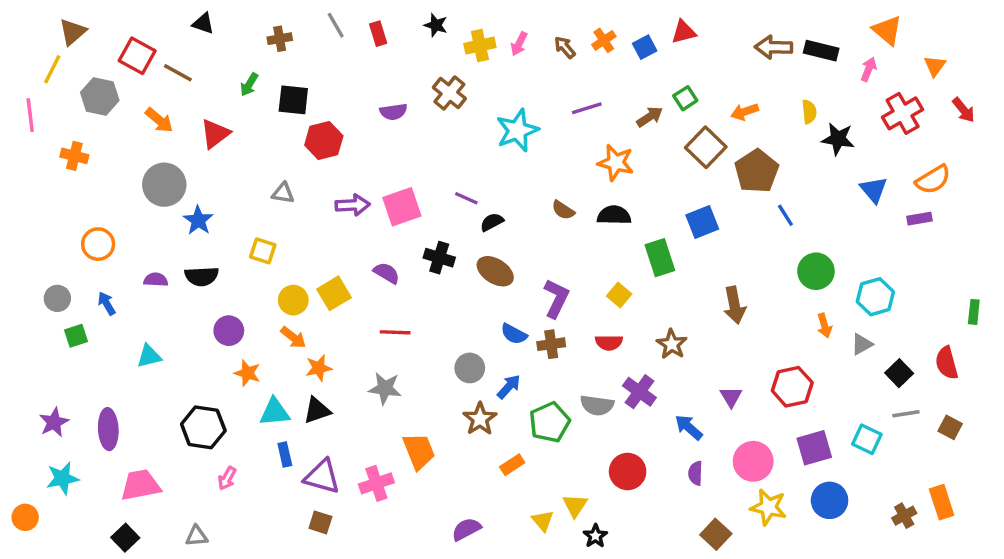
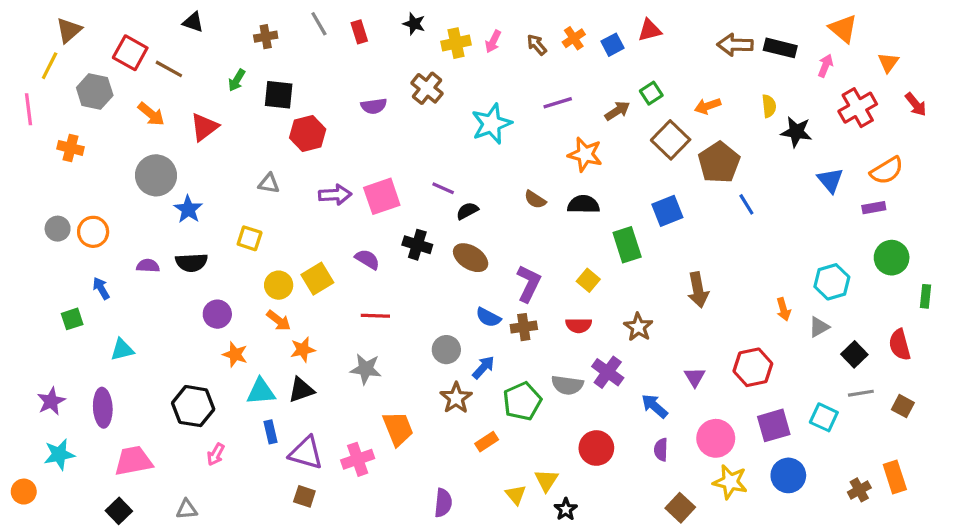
green circle: (816, 271) -> (892, 258), moved
gray circle: (57, 298) -> (58, 229), moved
cyan triangle: (149, 356) -> (122, 350), moved
purple semicircle: (466, 529) -> (443, 503), turned 124

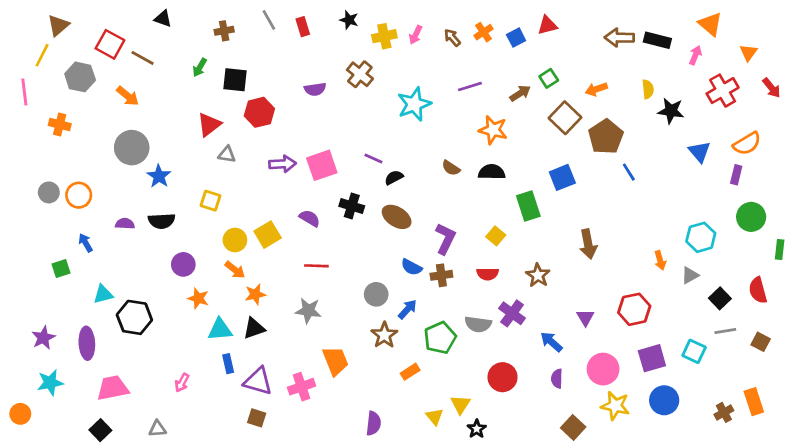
red triangle: (204, 127) -> (209, 125), moved
purple rectangle: (874, 208) -> (736, 175), turned -66
black hexagon: (193, 406) -> (134, 317), moved

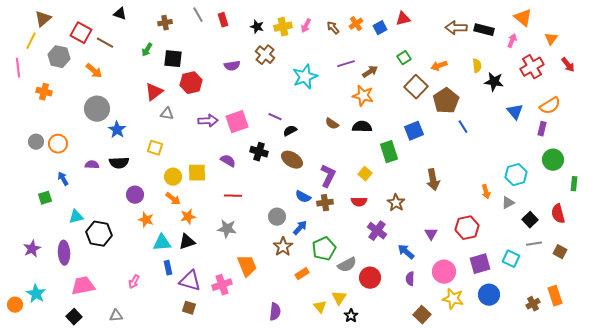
black star: (349, 20) -> (257, 27), moved
brown arrow: (520, 93) -> (370, 72), moved
yellow square: (268, 235) -> (197, 173), turned 30
gray semicircle: (478, 324) -> (347, 265), moved, turned -36
cyan star: (50, 383) -> (36, 294), moved, turned -30

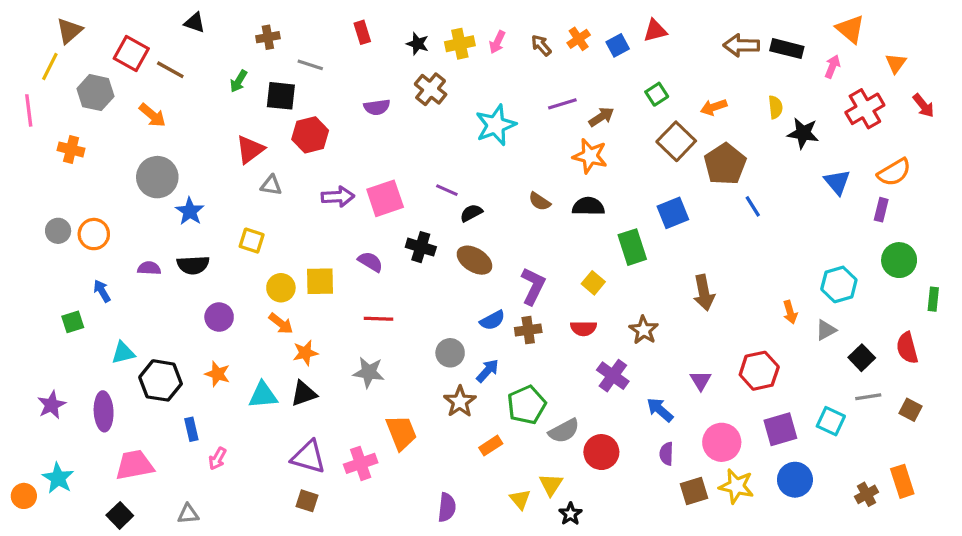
gray line: (198, 15) -> (310, 65), moved, turned -42
blue semicircle: (303, 197) -> (492, 320), turned -56
orange star: (146, 220) -> (217, 374), moved
blue rectangle: (168, 268) -> (191, 429), moved
brown square: (422, 315) -> (694, 491), moved, turned 30

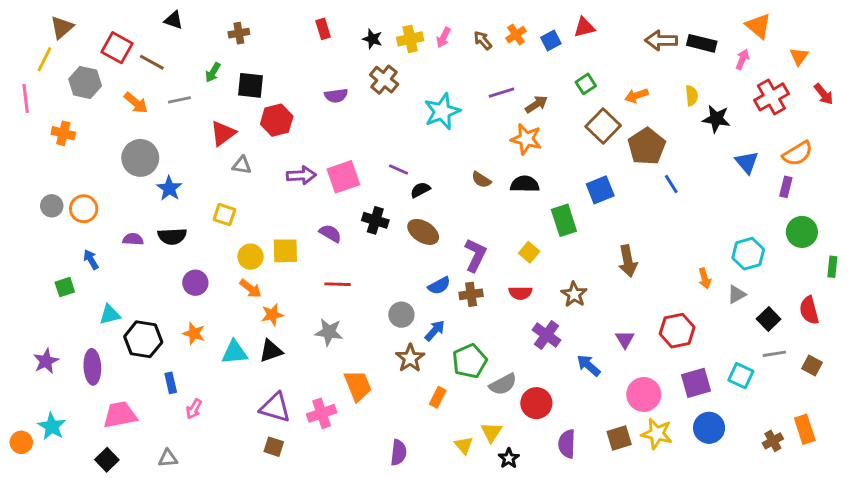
gray line: (310, 65) -> (179, 100), moved, turned -30
orange rectangle: (491, 446) -> (438, 397), turned -30
purple semicircle: (666, 454) -> (567, 444), moved, size x1.4

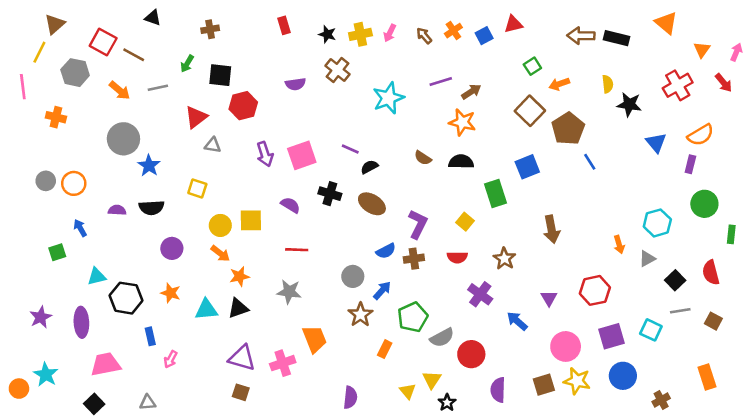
pink arrow: (742, 59) -> (736, 52), moved
green square: (586, 84) -> (532, 66), moved
purple arrow: (301, 175) -> (265, 154), turned 75
brown cross: (773, 441) -> (661, 400), moved

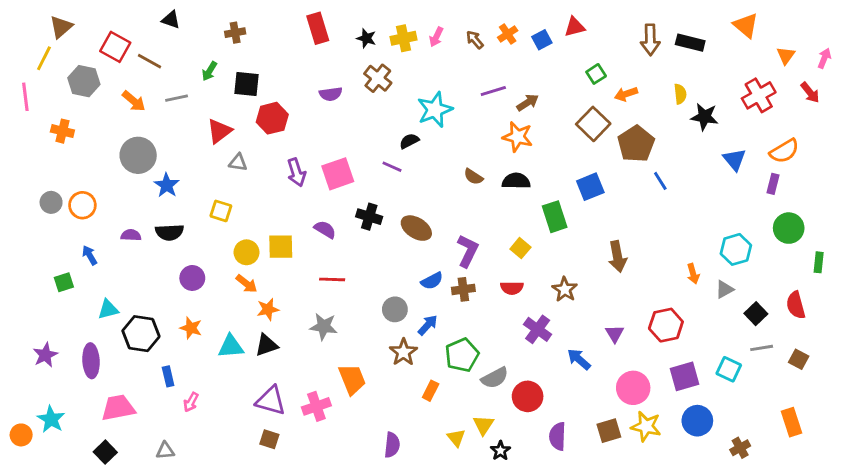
red rectangle: (284, 25) -> (318, 28), size x1.5
brown arrow: (581, 36) -> (650, 40), turned -92
black semicircle: (369, 167) -> (409, 141), moved

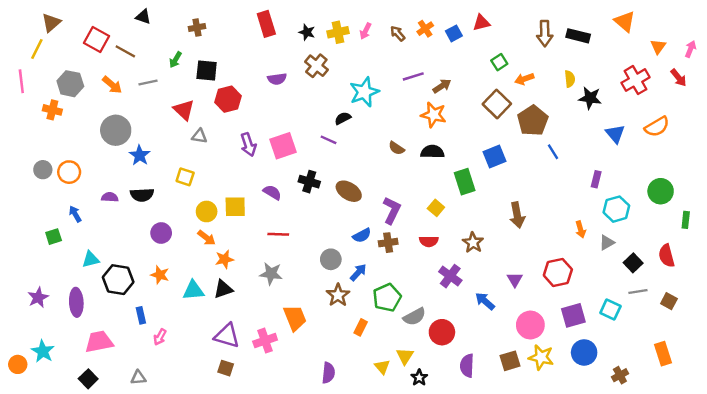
gray hexagon: (84, 81) -> (70, 84), moved
red triangle: (219, 131) -> (184, 110), turned -40
purple rectangle: (773, 184) -> (596, 179), moved

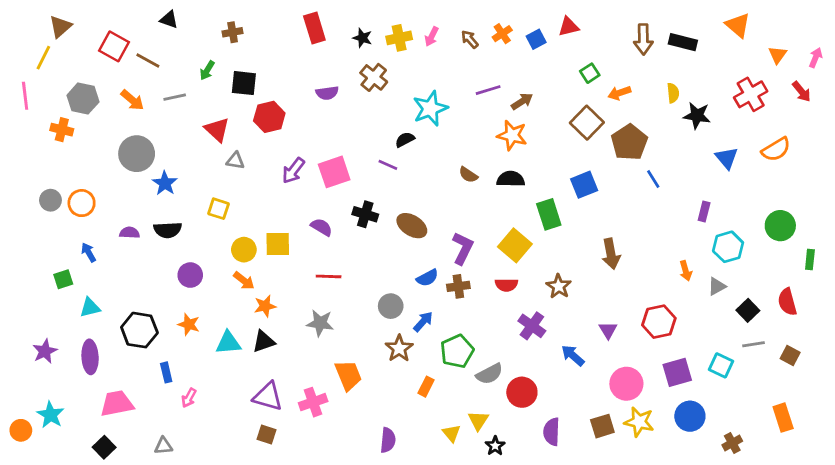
purple arrow: (248, 145) -> (293, 171), turned 55
yellow square: (436, 208) -> (515, 245), size x1.6
cyan triangle: (91, 259) -> (90, 307), moved

